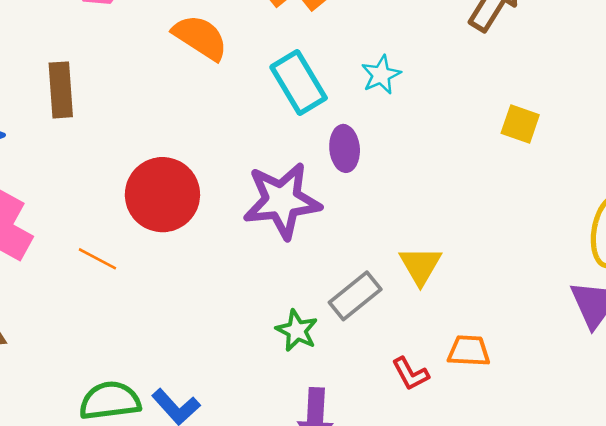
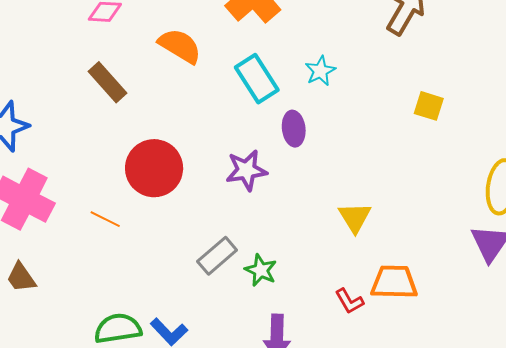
brown rectangle: (61, 90) -> (108, 82), moved, turned -36
purple star: (282, 201) -> (246, 170), size x0.7
gray rectangle: (355, 296) -> (217, 256), moved
orange trapezoid: (469, 351) -> (394, 282), size x1.4

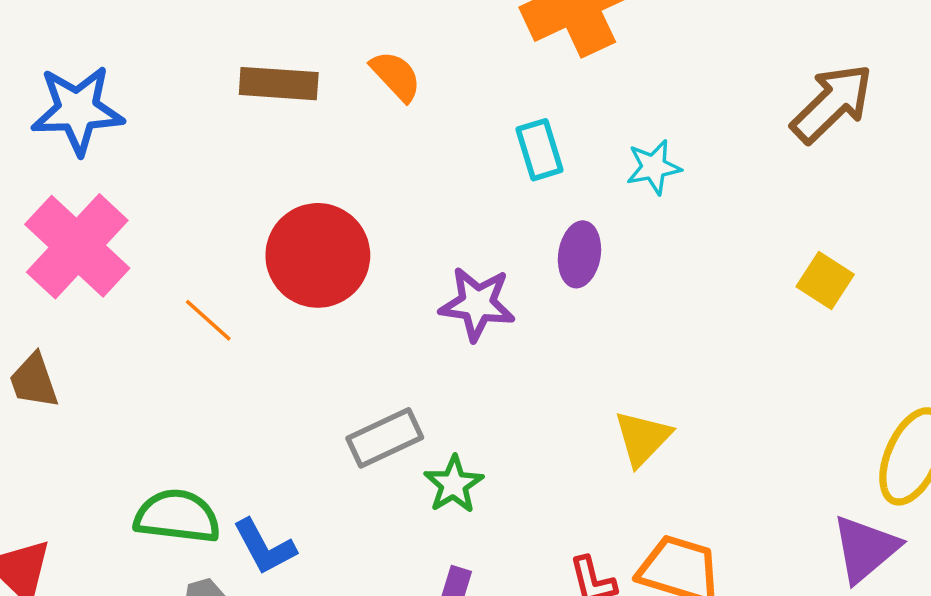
orange semicircle: (180, 46) -> (396, 76), moved, size x0.7
cyan rectangle: (257, 79) -> (539, 150), size x0.7
brown rectangle: (108, 82) -> (279, 84), turned -60

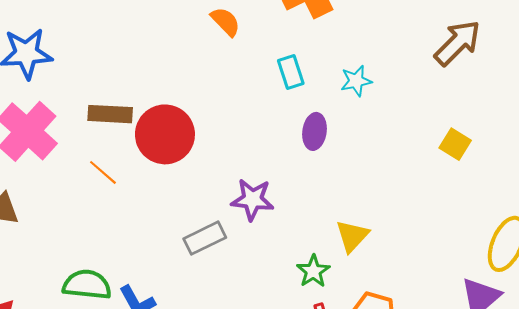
orange semicircle: (396, 76) -> (226, 22), moved
brown rectangle: (279, 84) -> (110, 114), moved
purple star: (477, 304) -> (252, 200), moved
green star: (454, 484) -> (313, 271), moved

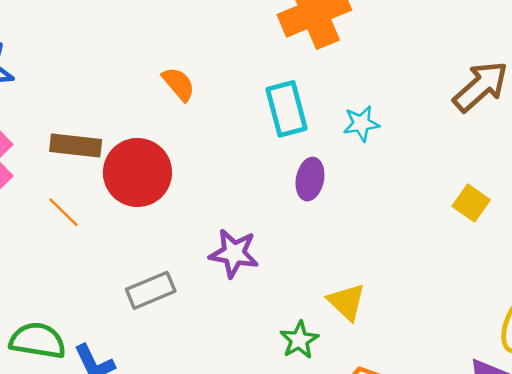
orange semicircle: (226, 22) -> (178, 84), moved
cyan rectangle: (291, 72) -> (286, 109), size x1.4
yellow triangle: (352, 236) -> (346, 302), turned -33
gray rectangle: (205, 238) -> (151, 290), moved

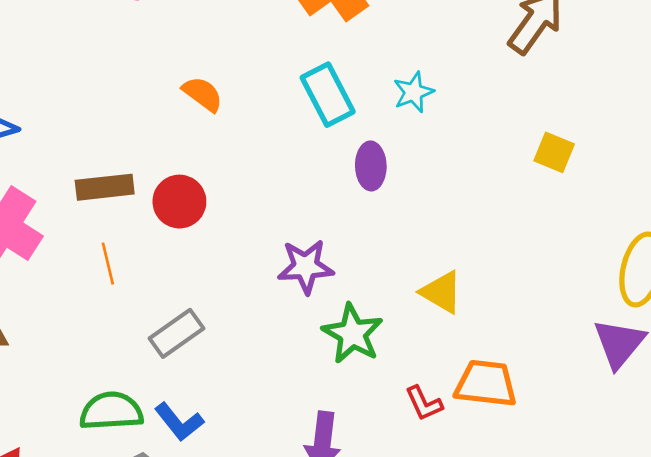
red circle: (137, 172) -> (179, 202), size x0.7
orange line: (63, 212) -> (108, 264), turned 45
gray rectangle: (151, 290) -> (177, 333), moved
green star: (299, 340) -> (353, 334), moved, size x1.4

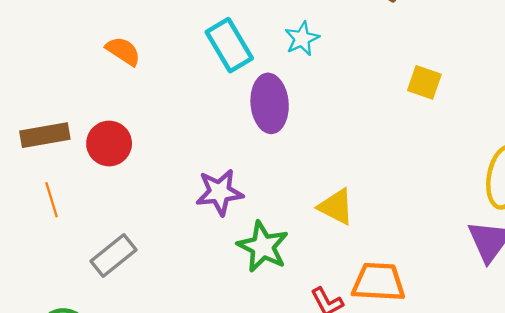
purple ellipse: (371, 166) -> (270, 103), size x1.4

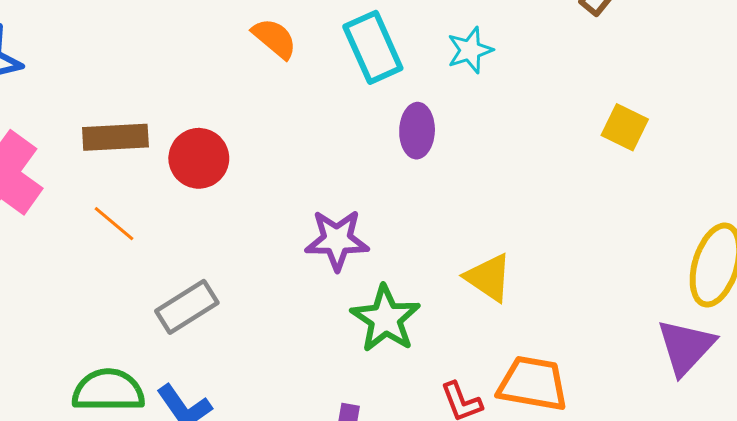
orange semicircle: (123, 51) -> (274, 38), moved
purple ellipse: (270, 103) -> (417, 131), size x0.7
orange line: (52, 200) -> (114, 224), turned -40

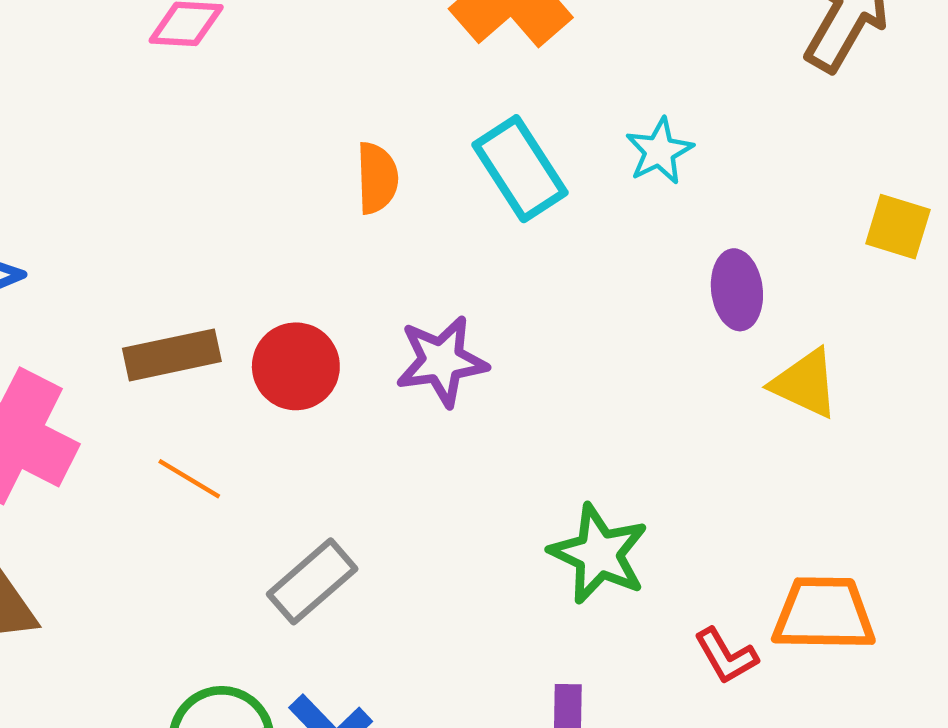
orange semicircle: (274, 38) -> (377, 178), turned 57
purple ellipse: (417, 131) -> (737, 290), moved
purple star: (337, 240) -> (442, 361), moved
yellow triangle: (489, 278) -> (805, 383), moved

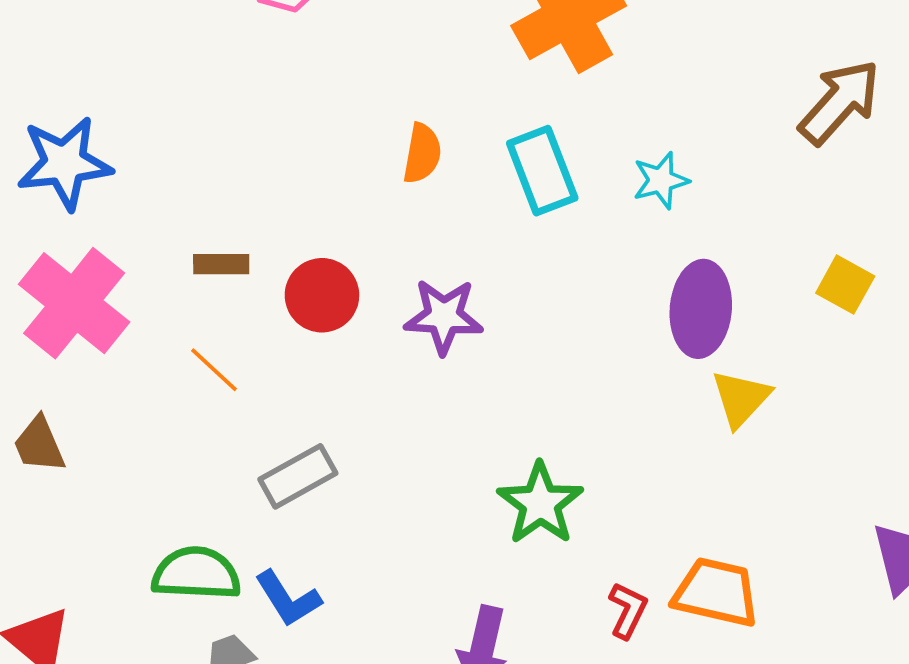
purple ellipse: (737, 290) -> (701, 309), size x1.4
brown rectangle: (172, 355) -> (221, 264), size x0.7
yellow triangle: (805, 383) -> (741, 398), turned 36
red L-shape: (726, 656) -> (628, 610), turned -136

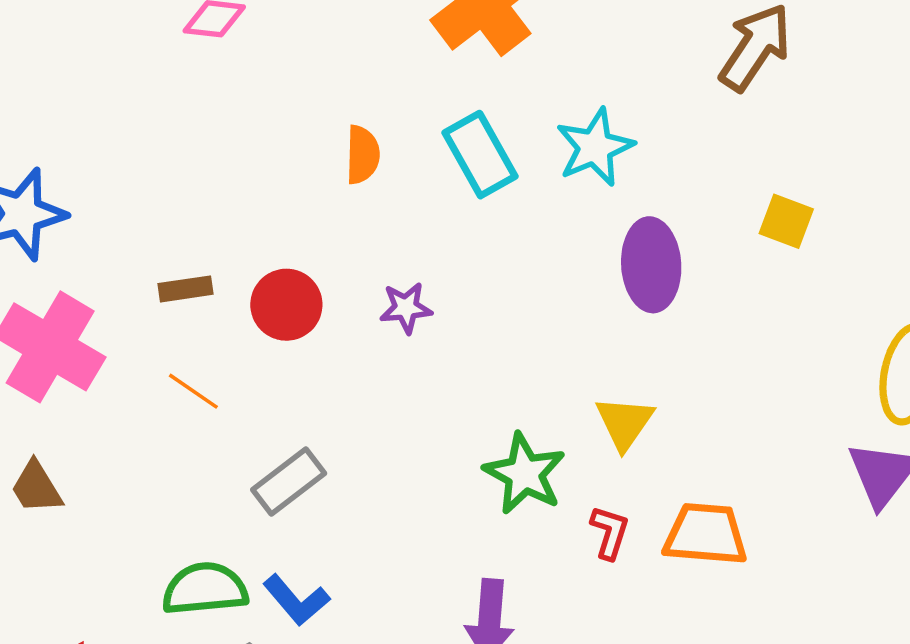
cyan star: (661, 180) -> (595, 147), size x1.4
purple star: (444, 316) -> (406, 308), size x0.7
yellow triangle: (741, 398) -> (625, 423), moved
red L-shape: (628, 610) -> (610, 532), moved

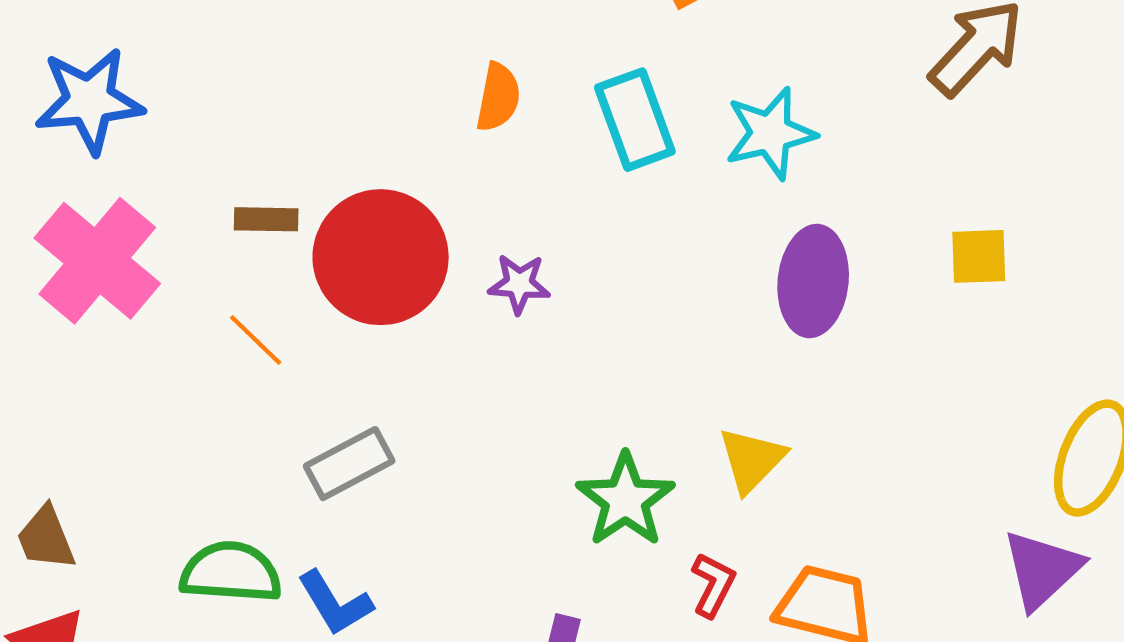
yellow square: (786, 221) -> (979, 256), turned -32
red circle: (286, 305) -> (381, 257), size x1.6
brown trapezoid: (36, 487) -> (46, 538), moved

